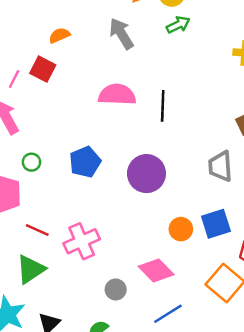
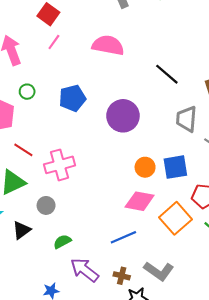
pink line: (14, 79) -> (54, 42), moved
black line: (163, 106) -> (167, 74), moved, turned -60
pink diamond: (156, 270) -> (140, 201), moved, turned -44
gray circle: (116, 290) -> (46, 205), moved

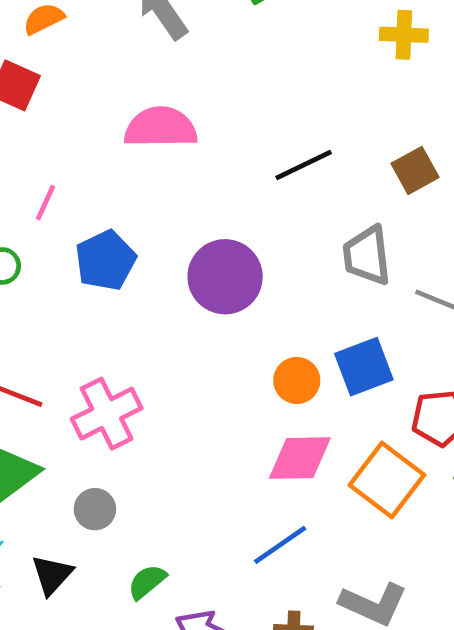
pink line: (54, 42) -> (45, 203), moved
black line: (167, 74) -> (304, 165), turned -55

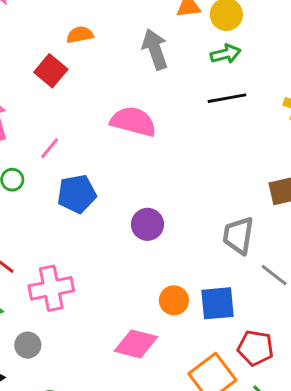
black line: (304, 165) -> (227, 98), moved
purple circle: (225, 277) -> (147, 224), size x0.7
pink diamond: (300, 458) -> (136, 344), moved

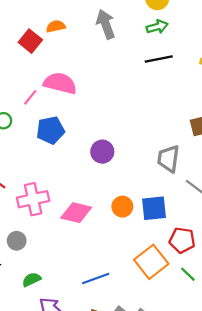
orange semicircle: (80, 35) -> (56, 26), moved
pink semicircle: (133, 122) -> (60, 83), moved
pink diamond: (136, 344) -> (76, 213), moved

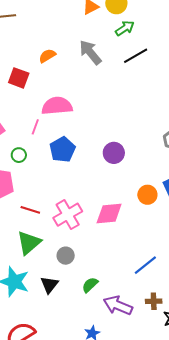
gray arrow: (106, 24) -> (90, 52), moved
orange semicircle: (56, 26) -> (47, 56), moved

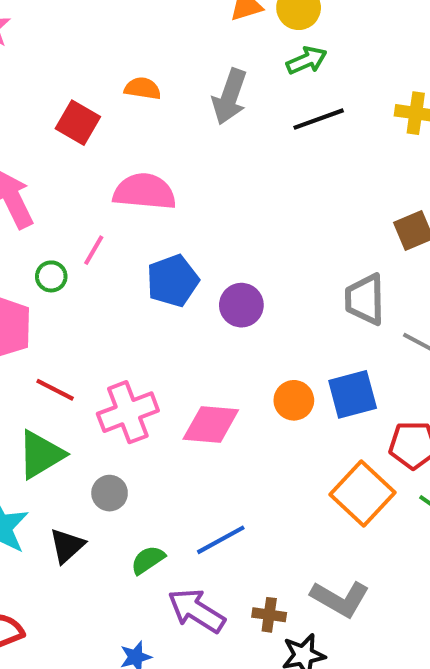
gray arrow: (90, 52) -> (230, 97), turned -132
orange semicircle: (47, 56) -> (143, 88), turned 30
pink line: (35, 127) -> (94, 250), moved
blue pentagon: (62, 150) -> (173, 281), moved
blue line: (145, 265) -> (221, 540), moved

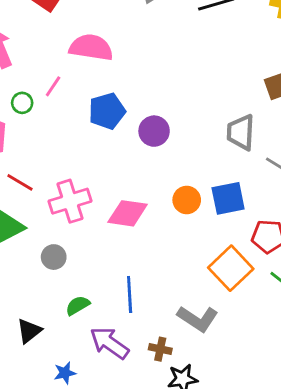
blue line: (221, 540) -> (130, 294), turned -68
black triangle: (67, 546) -> (29, 331), moved
gray L-shape: (340, 599) -> (198, 319), moved

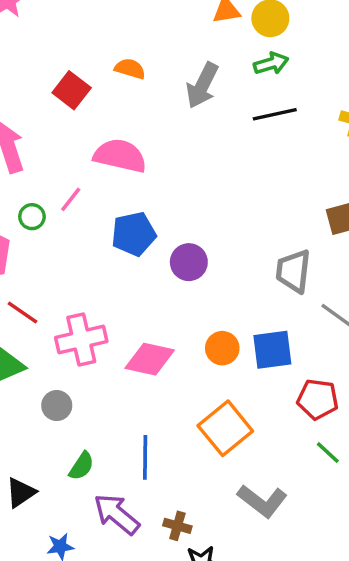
orange square: (231, 268) -> (225, 428), moved
green semicircle: (78, 305) -> (81, 466), turned 150
gray L-shape: (198, 319) -> (262, 501), moved

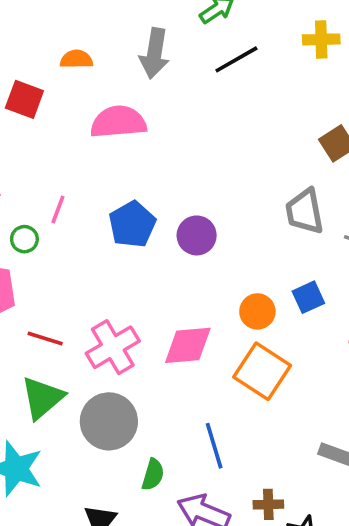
pink semicircle: (120, 156) -> (118, 122), moved
blue square: (272, 350) -> (308, 297), size x0.7
gray circle: (57, 406) -> (109, 421), size x1.8
orange square: (225, 428) -> (262, 371), moved

